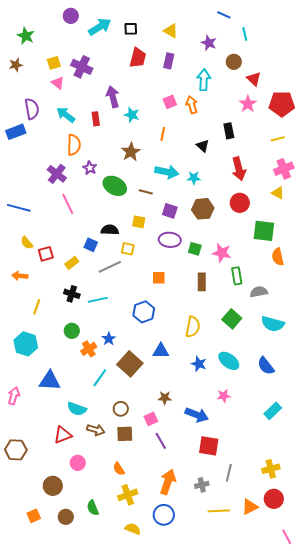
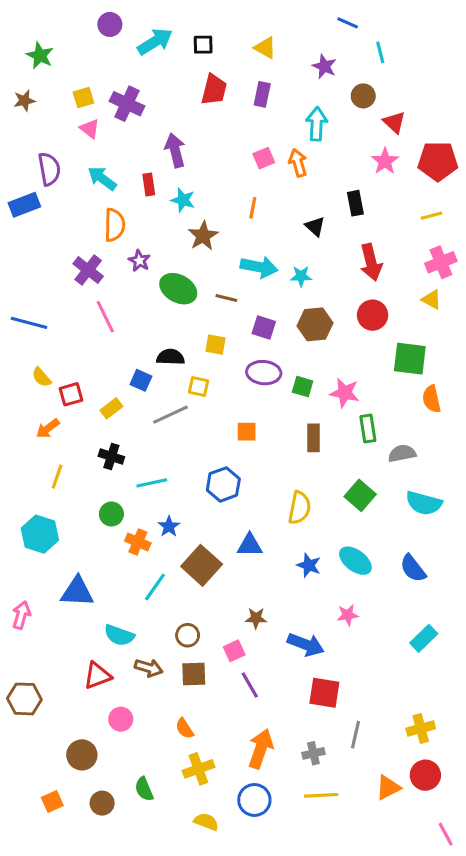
cyan star: (132, 115) -> (183, 200), moved
orange arrow: (20, 276) -> (48, 429), moved, turned -42
cyan line: (98, 300) -> (152, 483), moved
orange cross: (89, 349) -> (138, 542), turned -35
yellow line: (219, 511) -> (321, 795), moved

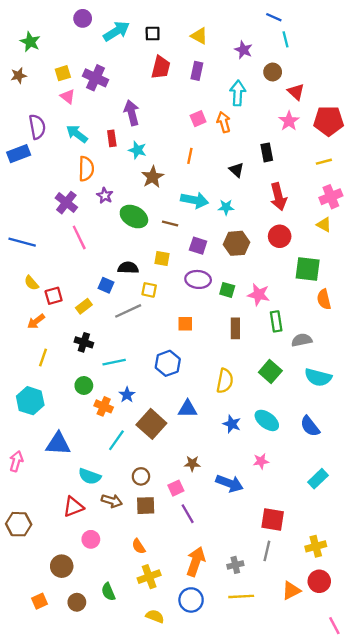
blue line: (348, 23) -> (274, 17), moved
red square: (324, 693) -> (273, 520), moved

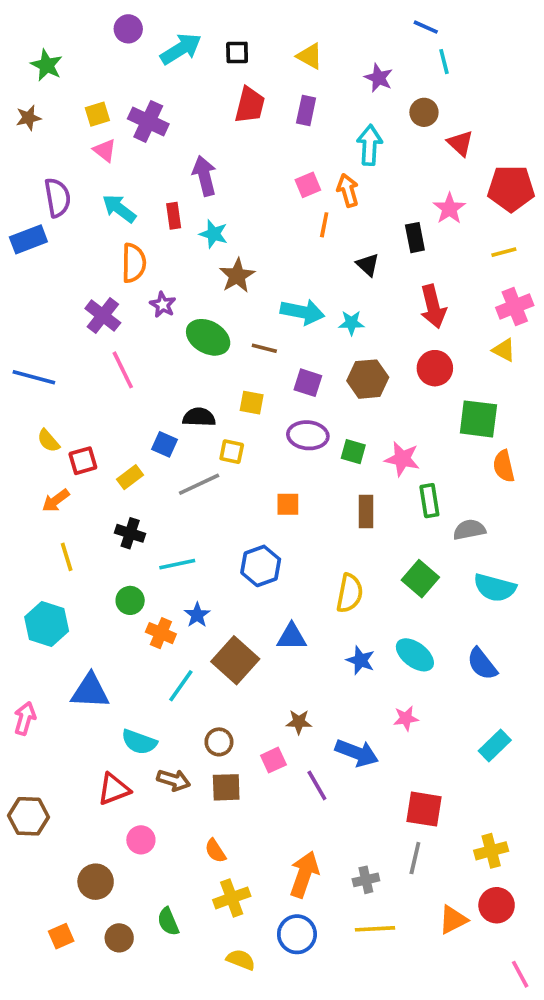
pink star: (289, 121) -> (449, 208), moved
orange line: (190, 156) -> (324, 225), moved
yellow line: (43, 358) -> (67, 557), turned -36
purple line: (188, 514) -> (317, 785), moved

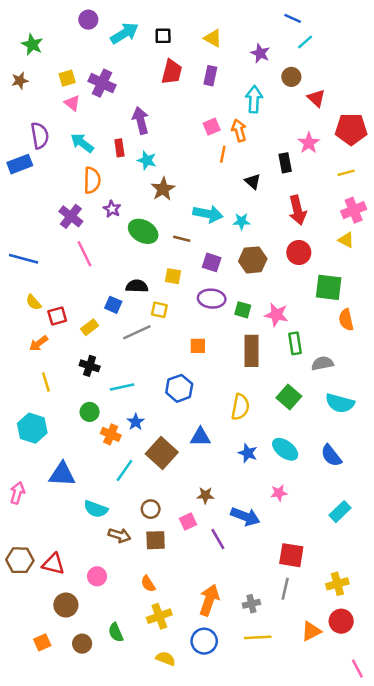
cyan line: (444, 62) -> (305, 42), turned 63
brown rectangle: (366, 512) -> (251, 351), size x1.4
red triangle: (114, 789) -> (53, 564), moved, turned 35

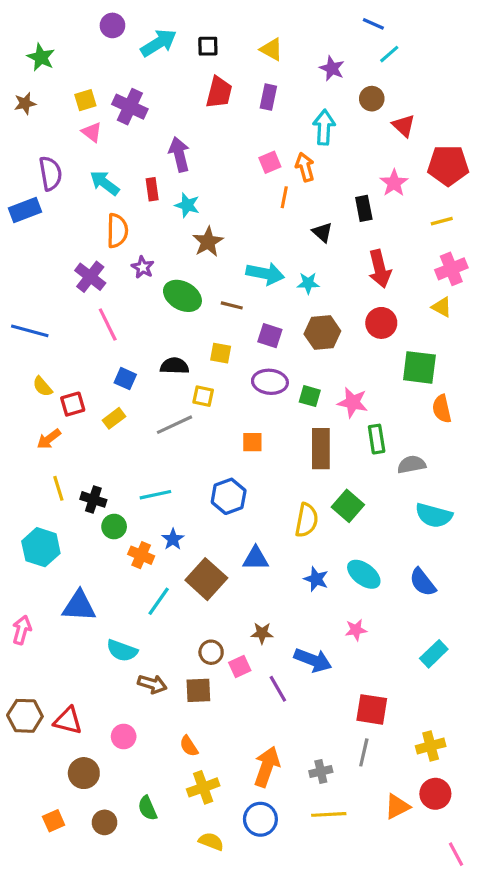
blue square: (113, 305) -> (125, 379), moved
black cross: (90, 366) -> (93, 499), moved
green square: (289, 397) -> (348, 506), moved
brown circle: (151, 509) -> (211, 652), moved

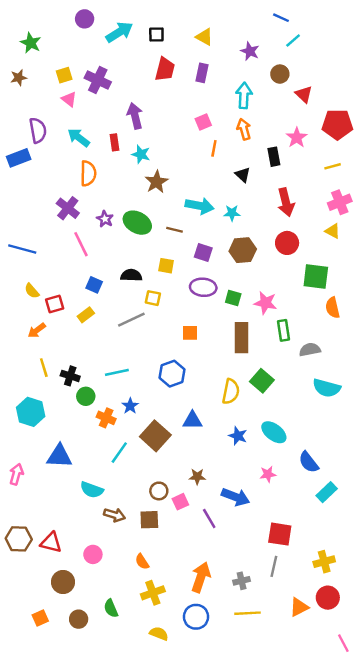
orange arrow: (305, 167) -> (244, 129), moved
purple star: (143, 267) -> (105, 219), moved
blue semicircle: (423, 582) -> (309, 462), moved

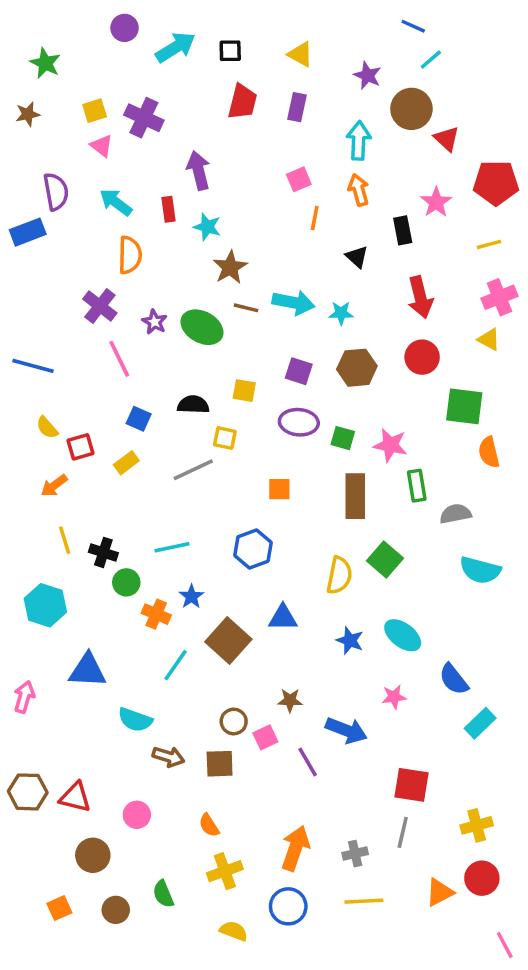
brown circle: (280, 74) -> (411, 109), size x1.5
brown line: (174, 230) -> (246, 308), moved

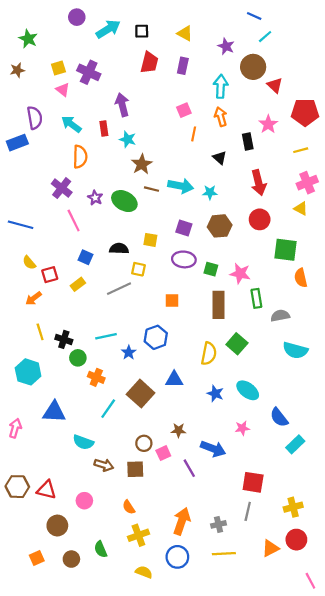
blue star: (191, 597) -> (129, 352), moved

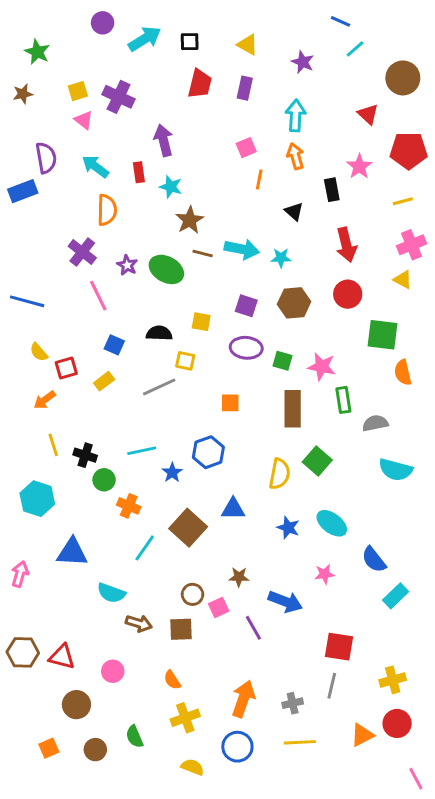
brown circle: (253, 67) -> (403, 78), moved

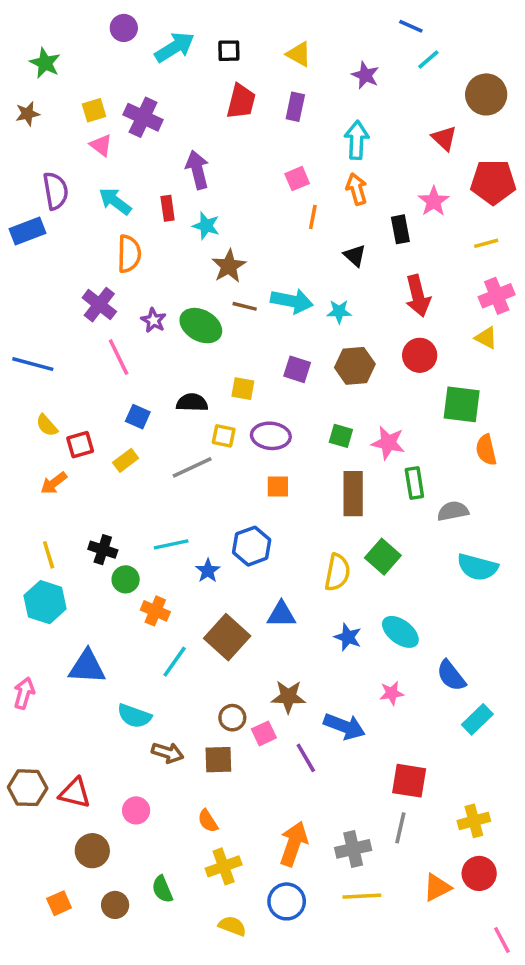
purple ellipse: (246, 348) -> (271, 436), moved
yellow line: (53, 445) -> (49, 555), moved
brown star: (239, 577) -> (288, 697), size x1.4
gray cross: (293, 703) -> (353, 849), size x1.4

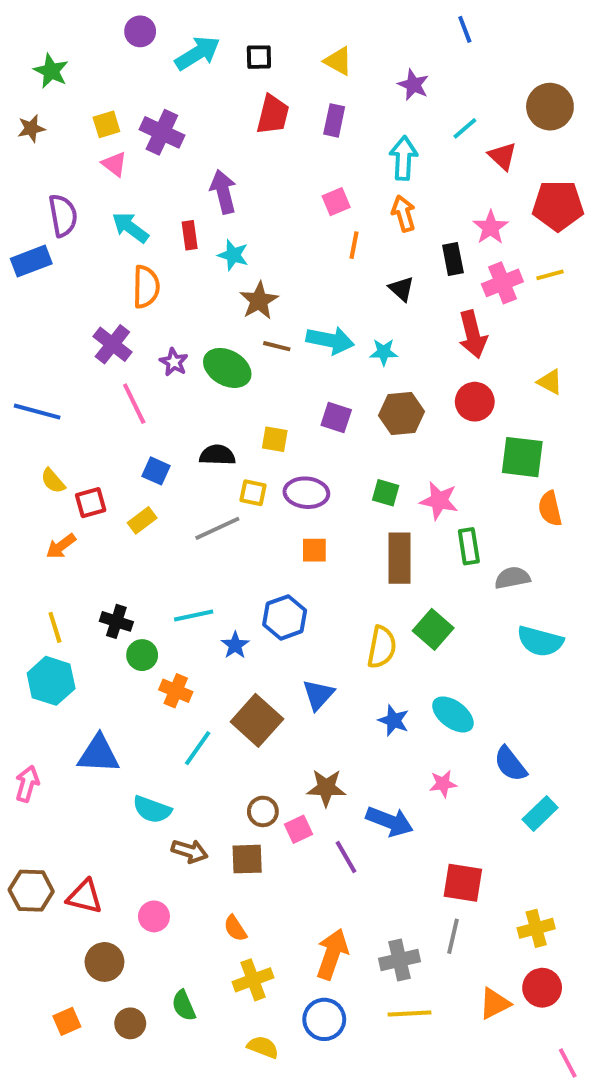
blue line: (411, 26) -> (465, 29), turned 45
cyan line: (428, 59) -> (465, 128), moved
pink cross: (497, 296) -> (502, 283), moved
blue triangle: (281, 614) -> (318, 695), turned -48

